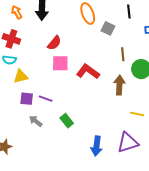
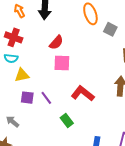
red L-shape: (88, 72) -> (83, 94), moved
purple line: (46, 99) -> (46, 98), turned 32
gray arrow: (36, 121) -> (13, 122), moved

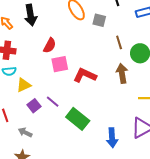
red L-shape: (83, 94) -> (85, 75), moved
purple square: (27, 98) -> (34, 106), turned -32
green rectangle: (67, 120) -> (78, 119), size x1.6

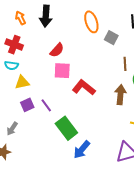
gray arrow: (25, 132) -> (12, 129), turned -96
blue arrow: (112, 138) -> (82, 150), moved, turned 30

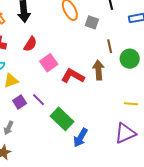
red semicircle: (57, 50) -> (30, 44), moved
pink square: (62, 71) -> (49, 63), turned -30
brown arrow: (120, 95) -> (98, 70), moved

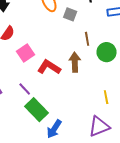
purple line: (38, 100) -> (25, 89), moved
yellow line: (131, 104) -> (106, 97), turned 72

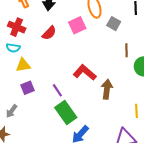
pink square: (25, 53) -> (77, 25), moved
brown arrow: (75, 62) -> (107, 89), moved

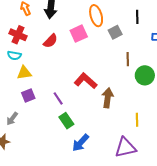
gray square: (114, 24) -> (115, 32), turned 32
green rectangle: (66, 113) -> (66, 121), size x0.7

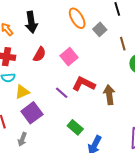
pink square: (79, 34) -> (69, 57), moved
brown line: (128, 59) -> (123, 44), moved
purple square: (28, 96) -> (32, 113), size x1.5
purple line: (58, 98) -> (62, 93), moved

